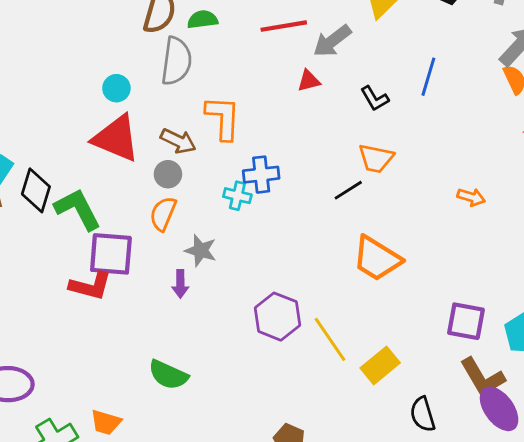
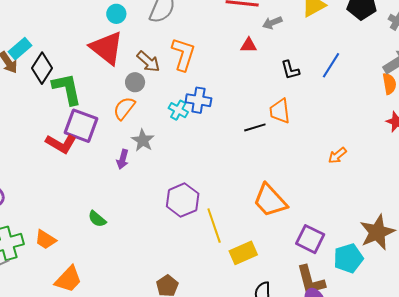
gray arrow: (332, 41) -> (272, 23), size x0.7
orange trapezoid: (376, 158) -> (280, 111), turned 56
orange arrow: (471, 197) -> (337, 156), turned 108
orange trapezoid: (377, 259) -> (270, 201), moved
green semicircle: (168, 375) -> (97, 219), size x0.7

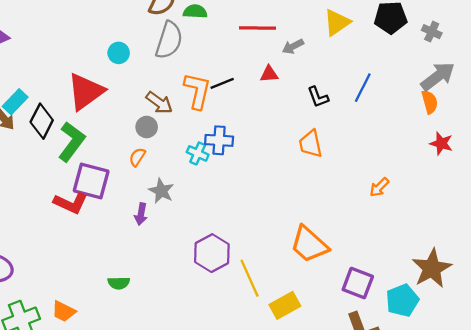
red triangle: (107, 48) -> (86, 92), moved, turned 51
green L-shape: (67, 89) -> (72, 142), turned 54
orange semicircle: (124, 108) -> (137, 157), size x0.7
black line: (255, 127) -> (222, 83), moved
green semicircle: (97, 219) -> (119, 283), turned -36

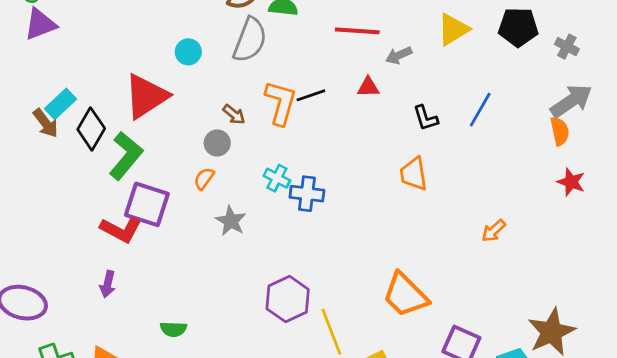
brown arrow: (159, 103) -> (234, 114), size x0.7
blue cross: (219, 140) -> (307, 194), moved
purple arrow: (141, 214) -> (108, 284), moved

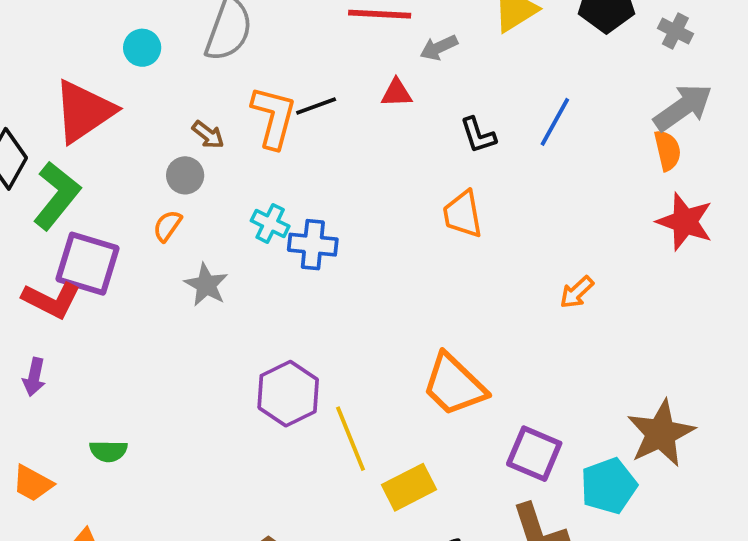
red star: (571, 182) -> (685, 222), size x1.4
green semicircle: (173, 329) -> (108, 451), moved

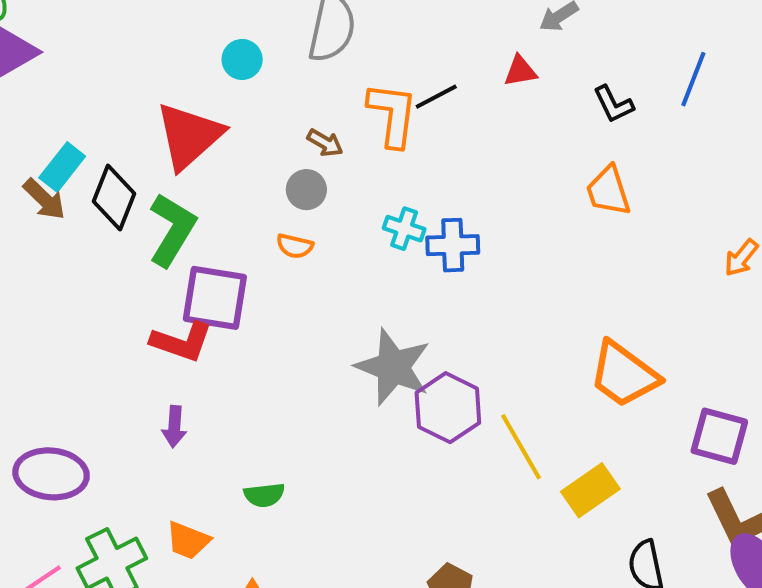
orange semicircle: (167, 226) -> (295, 246), turned -104
gray star: (206, 285) -> (393, 367), moved, size x1.6

